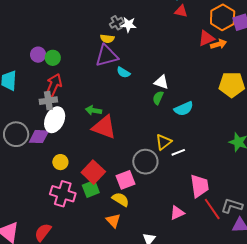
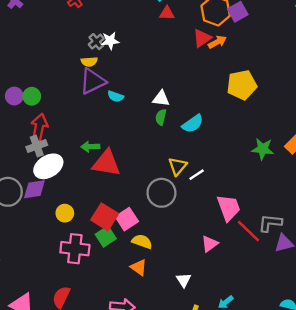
white ellipse: (55, 120) -> (48, 166), turned 45
pink square: (126, 180) -> (127, 219), moved

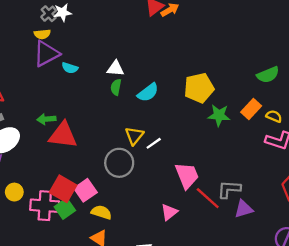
yellow pentagon: (242, 85) -> (199, 88), moved
yellow circle: (65, 213) -> (14, 192), moved
pink cross: (75, 249) -> (45, 206), moved

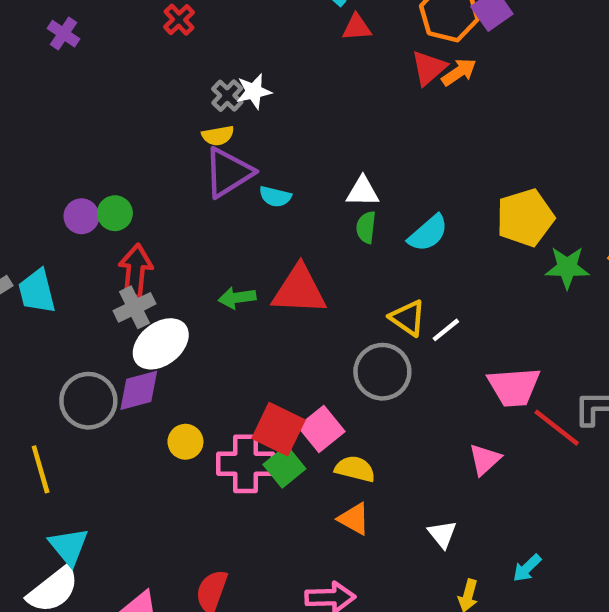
red triangle: (63, 135) -> (299, 290), moved
yellow triangle: (134, 136) -> (408, 318), turned -30
pink trapezoid: (187, 175) -> (514, 387), turned 112

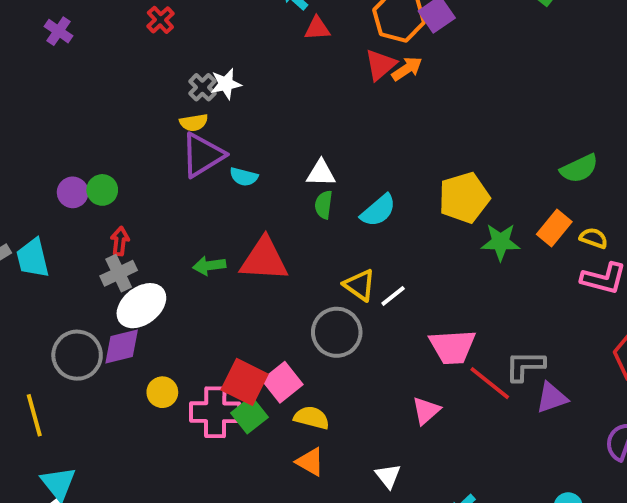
red arrow: (135, 271) -> (120, 241), size x0.6

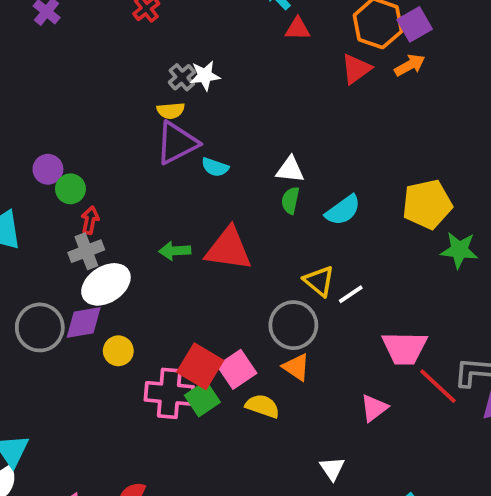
orange arrow: (407, 69) -> (410, 65), moved
green circle: (102, 190) -> (70, 189), moved
yellow circle: (162, 392) -> (118, 351), moved
orange triangle: (310, 462) -> (296, 367), moved

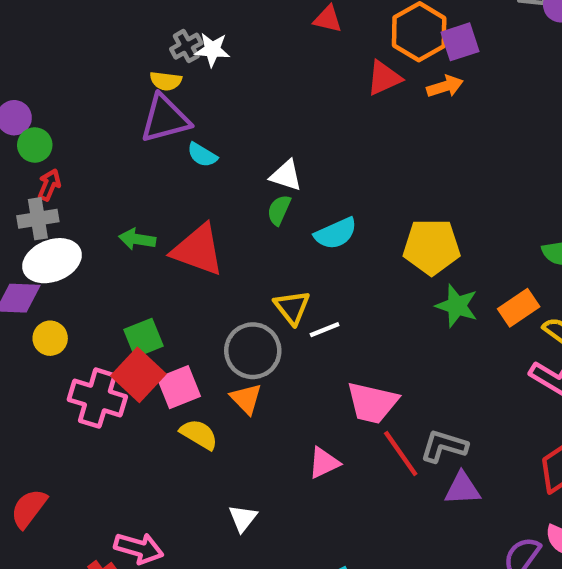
green square: (202, 399) -> (144, 338), moved
white triangle: (332, 468) -> (243, 518), moved

